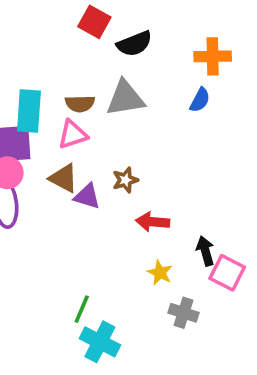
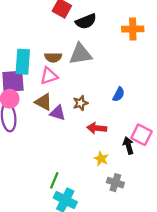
blue semicircle: (200, 100) -> (119, 94), moved
pink square: (227, 273) -> (141, 135), moved

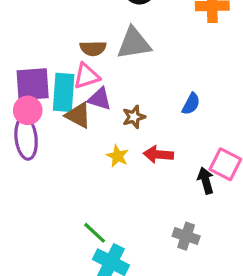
cyan rectangle: (23, 62) -> (64, 92), moved
purple triangle: (58, 113) -> (100, 99), moved
yellow star: (101, 159) -> (118, 156), moved
green line: (54, 180) -> (95, 233), turned -70

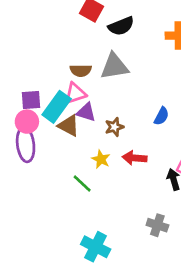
purple square: (33, 84) -> (31, 100), size x0.7
cyan rectangle: (64, 92) -> (57, 107), turned 32
green line: (95, 233) -> (82, 183), moved

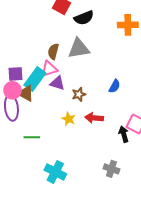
brown semicircle: (81, 70) -> (53, 51), turned 105
brown triangle: (69, 126) -> (26, 93), moved
green line: (82, 183) -> (32, 137), moved, turned -42
cyan cross: (96, 247) -> (55, 172), moved

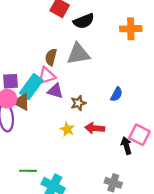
green line: (32, 137) -> (28, 171), moved

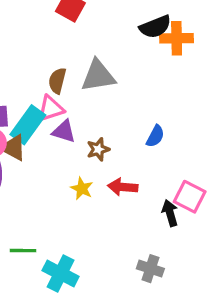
black semicircle: (84, 21) -> (155, 27), moved

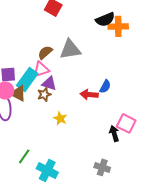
brown semicircle: (57, 81) -> (45, 52), turned 35
brown star: (98, 149) -> (44, 94), moved
red arrow: (123, 187) -> (89, 94), moved
green line: (23, 251) -> (24, 156), turned -56

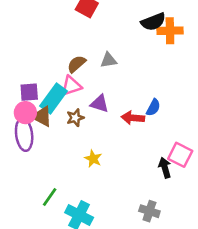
gray triangle: (70, 49) -> (109, 60), size x0.6
purple triangle: (49, 83) -> (100, 104), moved
yellow star: (60, 118) -> (93, 159), moved

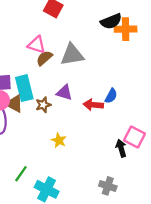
gray triangle: (109, 60) -> (72, 55), size x1.6
pink triangle: (71, 86) -> (37, 45), moved, turned 36
cyan rectangle: (54, 99) -> (24, 88), turned -50

